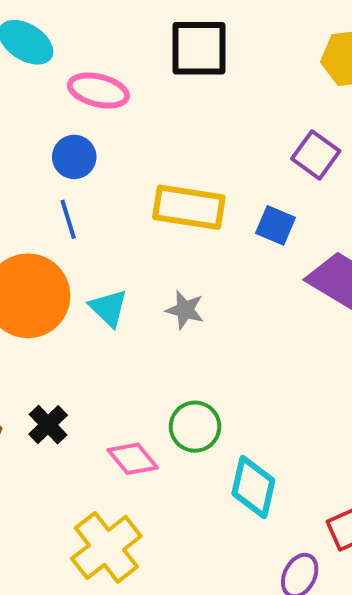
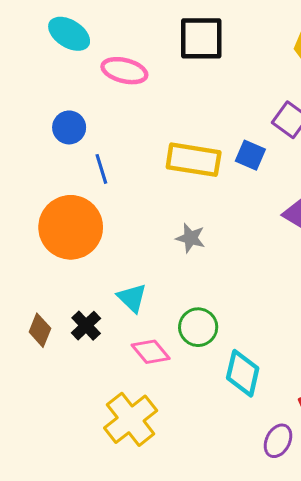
blue circle: (74, 157) -> (69, 127), moved
blue square: (275, 225) -> (250, 155), moved
cyan triangle: (108, 308) -> (132, 298), moved

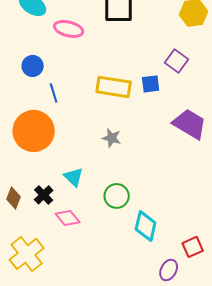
blue square: (250, 155) -> (151, 84), turned -30
pink diamond: (151, 352) -> (68, 218), moved
yellow cross: (131, 419) -> (27, 254), moved

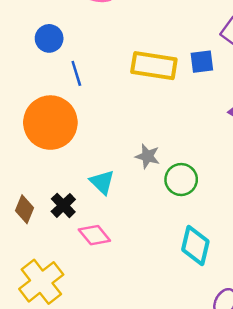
gray star: (112, 138) -> (147, 156), moved
green circle: (117, 196) -> (181, 180), moved

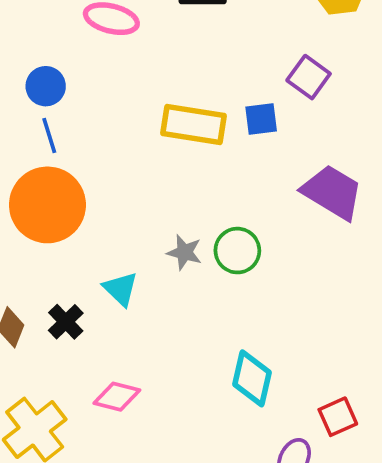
blue line: (76, 73) -> (49, 136), moved
green circle: (181, 180) -> (237, 251), moved
pink diamond: (94, 235) -> (117, 397), moved, turned -36

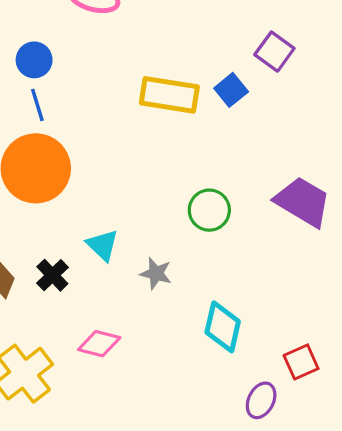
blue square: (261, 119) -> (231, 90), turned -32
purple trapezoid: (332, 192) -> (303, 202), moved
gray star: (184, 252) -> (156, 274), moved

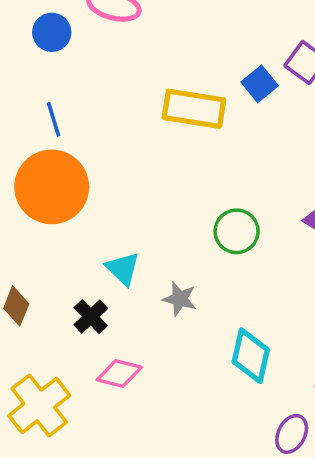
blue circle: (34, 60) -> (52, 32), moved
blue square: (231, 90) -> (260, 84), moved
black cross: (52, 275) -> (91, 317), moved

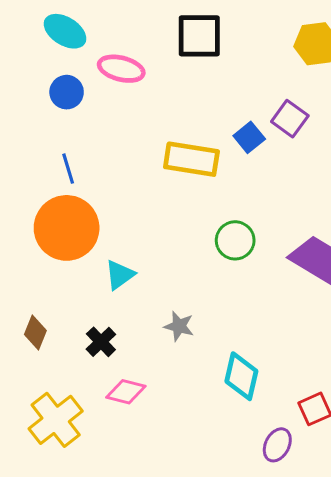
green circle: (237, 231) -> (235, 240), moved
cyan triangle: (123, 269) -> (120, 275), moved, turned 40

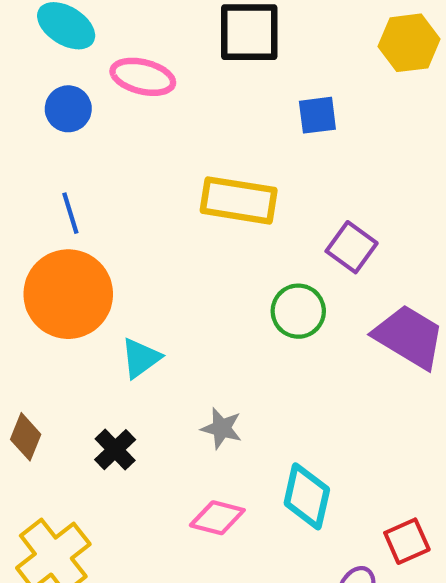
purple square: (290, 119) -> (352, 247), moved
blue square: (249, 137) -> (317, 115), moved, turned 32
pink diamond: (126, 392) -> (217, 518), moved

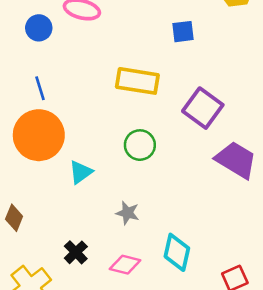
purple square: (352, 247) -> (203, 108), size x1.4
green circle: (298, 311) -> (140, 145), moved
black cross: (115, 450) -> (76, 252), moved

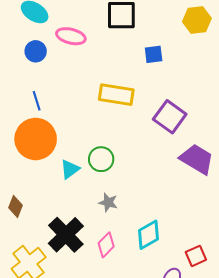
green circle: (140, 145) -> (101, 159), moved
black cross: (76, 252) -> (66, 235), size x1.8
cyan diamond: (177, 252) -> (148, 235), turned 48
pink diamond: (125, 265) -> (106, 245), turned -60

